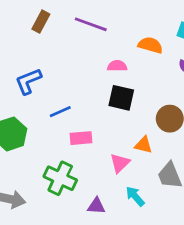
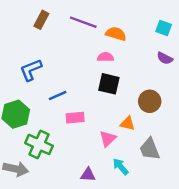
orange semicircle: (150, 45) -> (116, 34), moved
green cross: (60, 178) -> (39, 144), moved

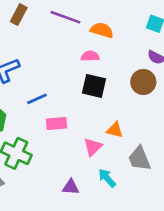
brown circle: (150, 101) -> (143, 82), moved

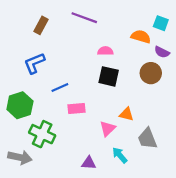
brown rectangle: (19, 15) -> (41, 25), moved
orange semicircle: (102, 30) -> (141, 37), moved

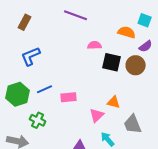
brown rectangle: (41, 25) -> (25, 22), moved
purple semicircle: (162, 52) -> (146, 46), turned -64
black square: (109, 76) -> (112, 62), moved
blue line: (60, 88) -> (45, 89), moved
green cross: (42, 134) -> (38, 120), size x0.7

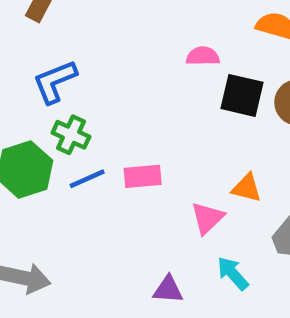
blue line: (45, 89) -> (87, 179), moved
green cross: (38, 120) -> (71, 135), moved

